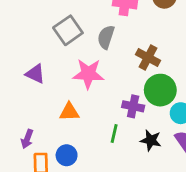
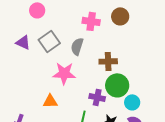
brown cross: (148, 57) -> (108, 61), turned -30
purple triangle: (35, 74) -> (23, 42), moved

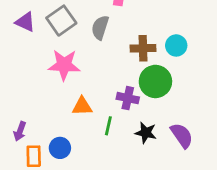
pink star: (64, 73) -> (64, 65), moved
orange triangle: (50, 101) -> (82, 106), moved
cyan circle: (132, 102) -> (176, 45), moved

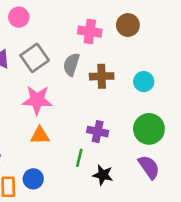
brown cross: (143, 48) -> (102, 76), moved
green circle: (155, 81) -> (149, 129), moved
orange triangle: (82, 106) -> (40, 135), moved
black star: (146, 133) -> (103, 175), moved

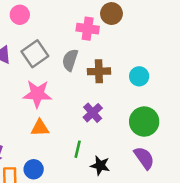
brown circle: (128, 25) -> (111, 14), moved
purple cross: (98, 132) -> (93, 113), moved, turned 36

